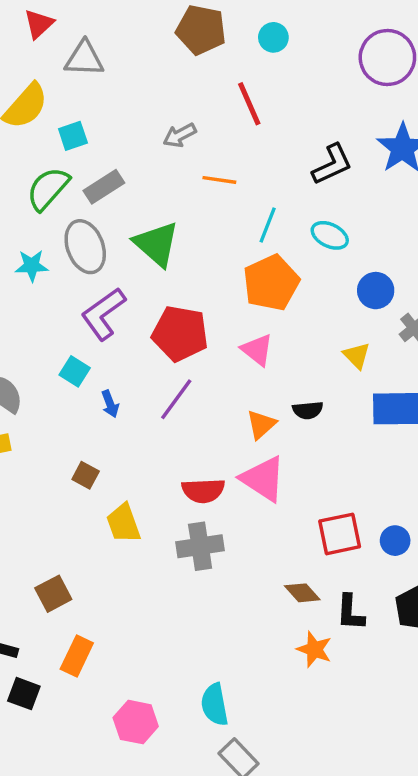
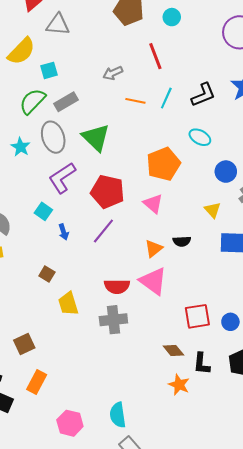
cyan line: (268, 225) -> (166, 98), moved
cyan star: (32, 266) -> (21, 147), turned 30

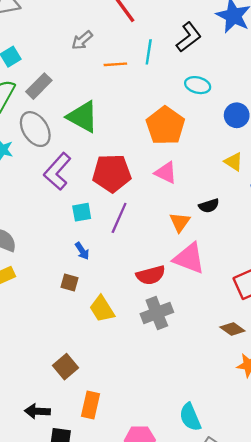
cyan square: (43, 211) -> (82, 212), moved, turned -30
blue arrow: (64, 232) -> (82, 251), moved

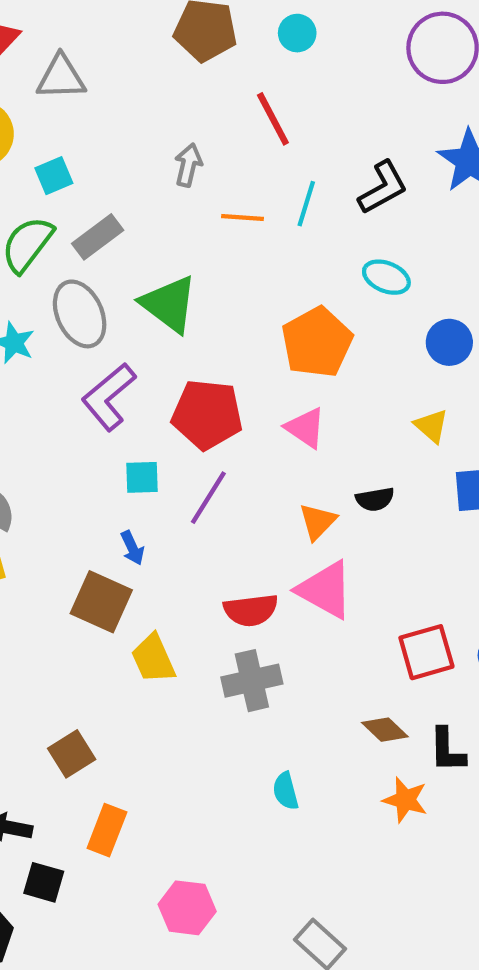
gray arrow: (82, 40) -> (188, 165), turned 135
brown square: (70, 282) -> (101, 602), size x1.8
cyan semicircle: (190, 417) -> (286, 791), moved, size x0.7

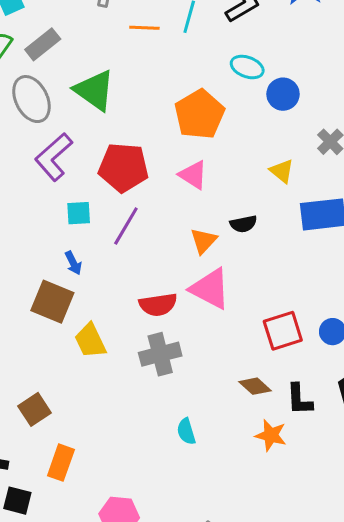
blue circle: (449, 342) -> (283, 94), moved

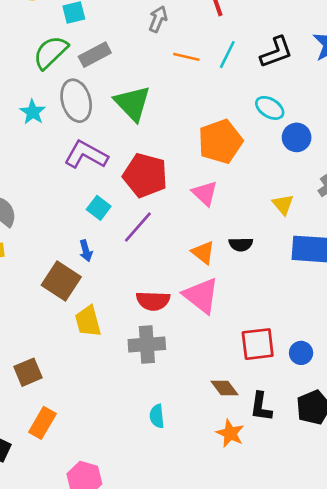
purple L-shape: (54, 157) -> (86, 155), turned 60
cyan square: (79, 213) -> (99, 208), turned 30
orange triangle: (203, 241) -> (203, 253), turned -45

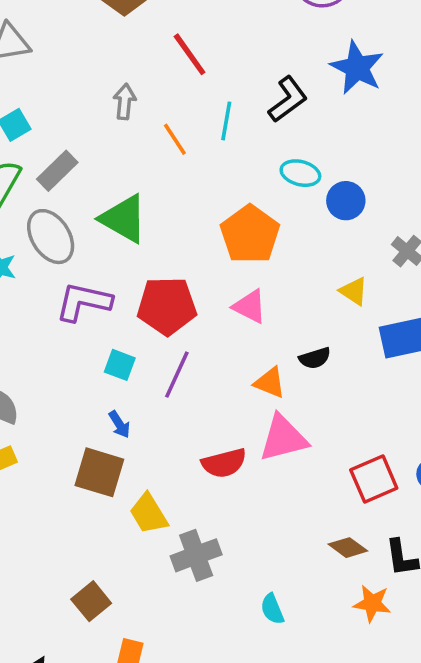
orange line: (186, 57) -> (175, 139), turned 60
pink triangle: (201, 295) -> (283, 438), turned -36
gray cross: (147, 344) -> (196, 555), moved

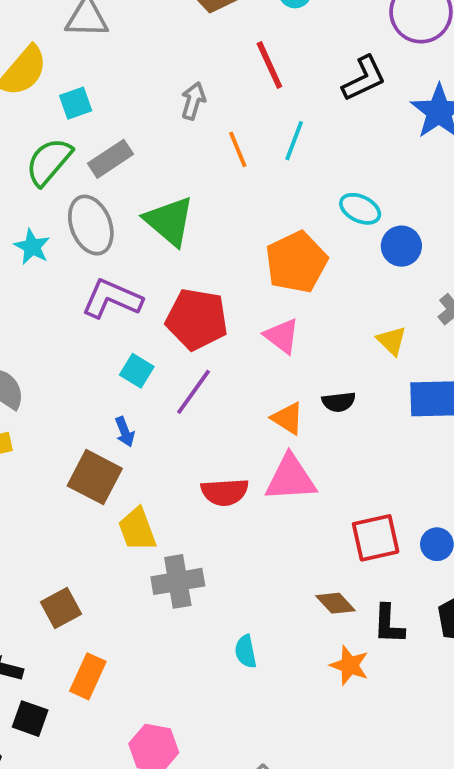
black L-shape: (288, 99) -> (364, 78), moved

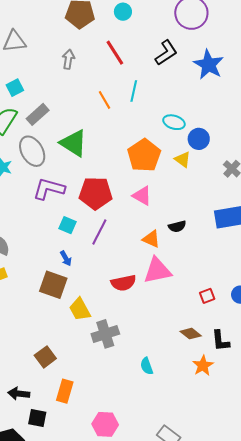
gray arrow: (193, 101) -> (68, 59), moved
yellow triangle: (392, 341) -> (183, 160), moved
red square: (376, 538) -> (207, 296), size x0.6
orange star: (350, 665) -> (203, 366), turned 30

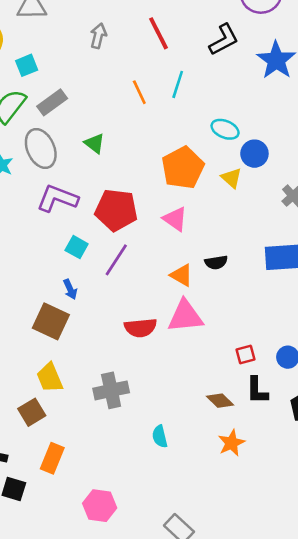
green triangle: (74, 143) -> (94, 143), size x0.6
yellow trapezoid: (80, 309) -> (50, 378), moved
black L-shape: (221, 341) -> (257, 390), moved

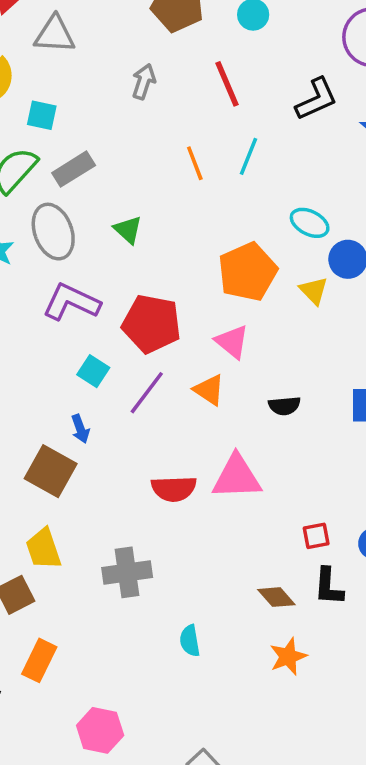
cyan square: (27, 65) -> (42, 115), turned 30
orange triangle: (182, 275) -> (209, 390), moved

